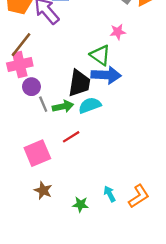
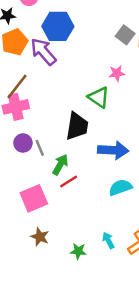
blue arrow: (106, 75) -> (113, 150), moved
purple circle: (31, 87) -> (23, 143), moved
cyan semicircle: (90, 105) -> (120, 187), moved
green arrow: (63, 106) -> (60, 165), moved, turned -48

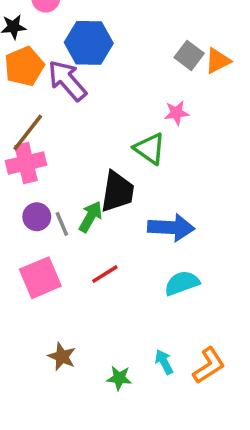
green arrow: (60, 165) -> (91, 217), moved
pink square: (34, 198) -> (40, 278), moved

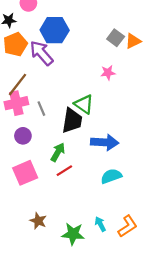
green triangle: (150, 149) -> (84, 104), moved
green arrow: (91, 217) -> (58, 152), moved
gray line: (62, 224) -> (41, 109), moved
green star: (119, 378) -> (73, 234), size x1.5

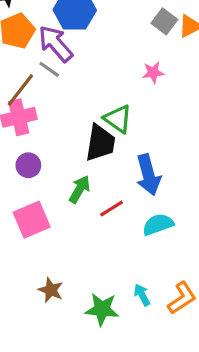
gray line: (41, 109) -> (49, 69), moved, turned -32
blue arrow: (105, 142) -> (148, 175), turned 72
red line: (64, 171) -> (112, 208), moved

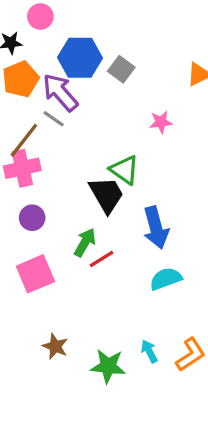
gray square: (164, 21) -> (121, 69), moved
black trapezoid: (100, 143) -> (106, 195), turned -39
red line: (112, 208) -> (101, 259), moved

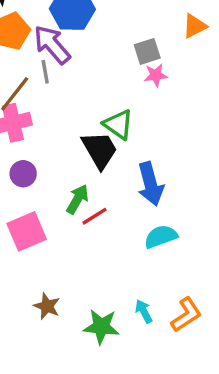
gray square: (121, 69) -> (147, 51), moved, turned 35
gray line: (54, 119) -> (45, 72), turned 45

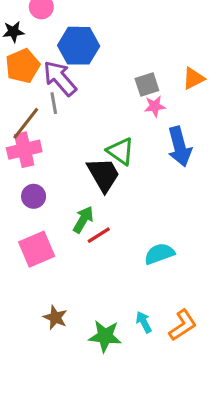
orange triangle: (195, 26) -> (194, 78), moved
blue arrow: (151, 184) -> (180, 147), moved

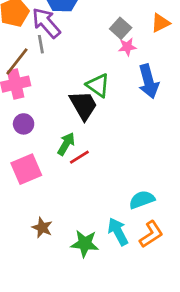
gray square: (147, 84) -> (121, 28), turned -30
cyan semicircle: (159, 254) -> (142, 200), moved
cyan arrow: (144, 322) -> (118, 232), size x1.5

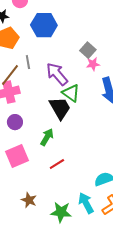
purple arrow: (46, 23) -> (57, 74), moved
red line: (79, 157) -> (57, 164), moved

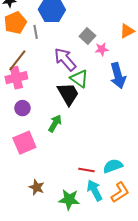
gray square: (88, 50) -> (87, 36), moved
gray line: (28, 62) -> (36, 32), moved
red line: (57, 164) -> (86, 170), moved, turned 42

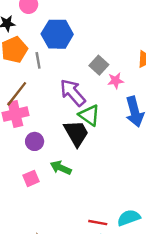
purple circle: (22, 108) -> (35, 141), moved
green arrow: (55, 123) -> (61, 168), turned -96
pink square: (24, 143) -> (31, 178), moved, size x0.6

